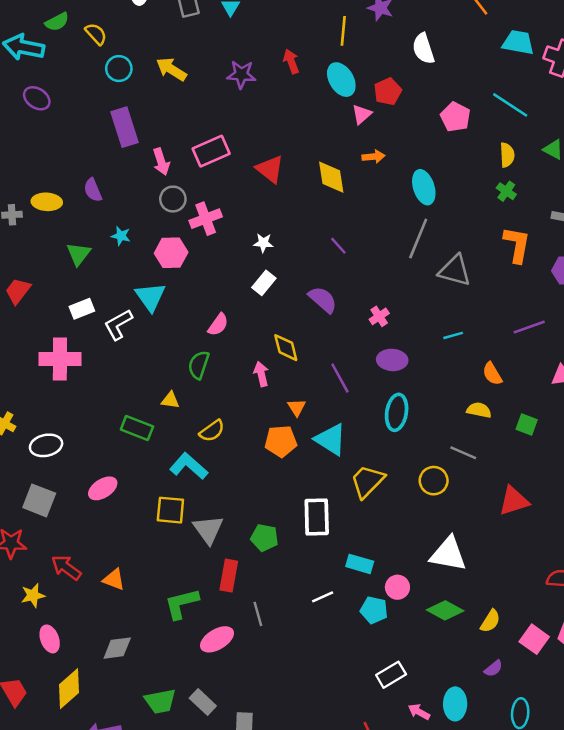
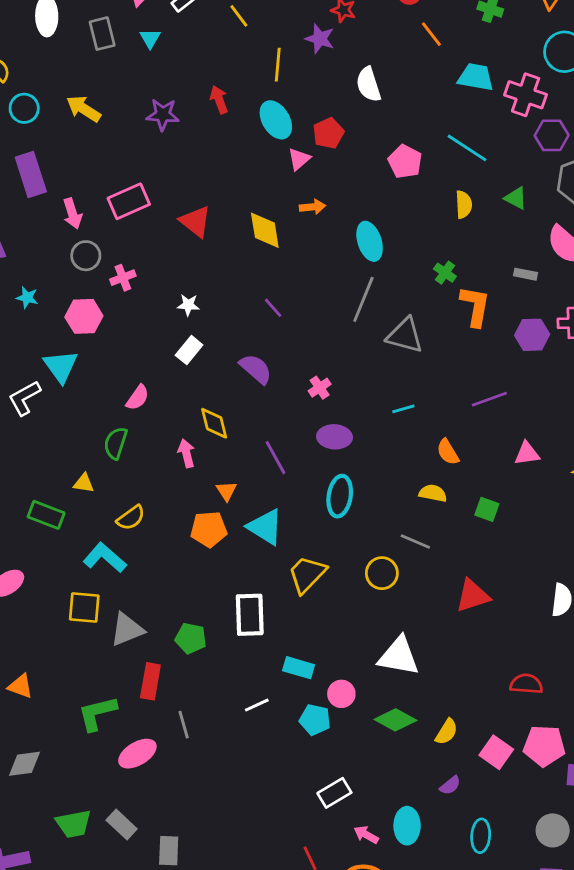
green cross: (506, 191) -> (445, 273), moved
pink cross: (206, 219) -> (123, 278), size x0.7
gray triangle: (208, 530) -> (127, 629), turned 44

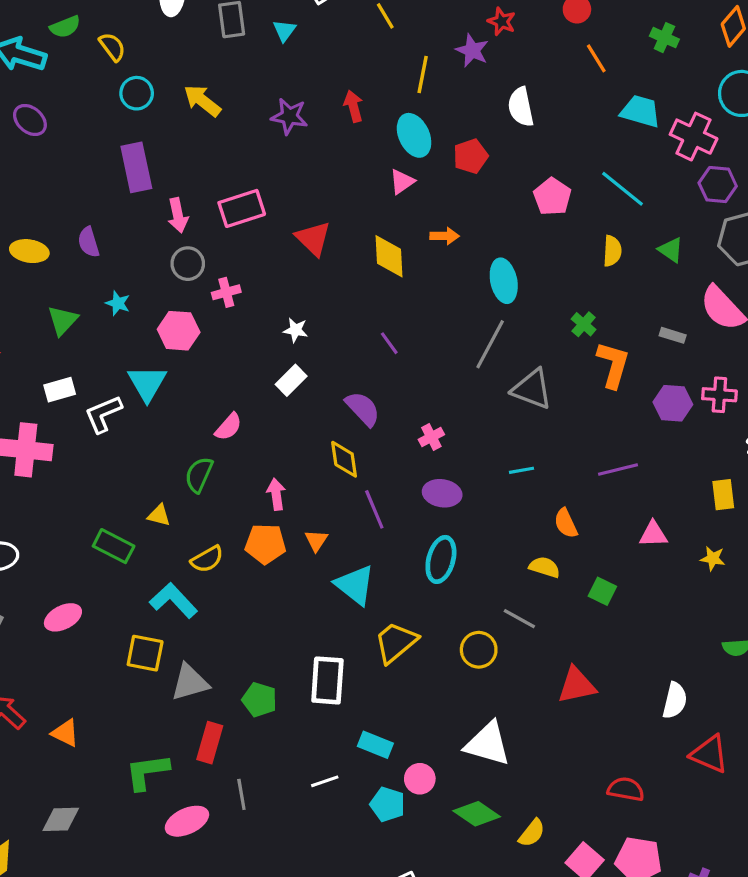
pink triangle: (299, 159) -> (402, 182), moved
yellow diamond: (214, 423) -> (344, 459), moved
orange pentagon: (209, 529) -> (265, 544), moved

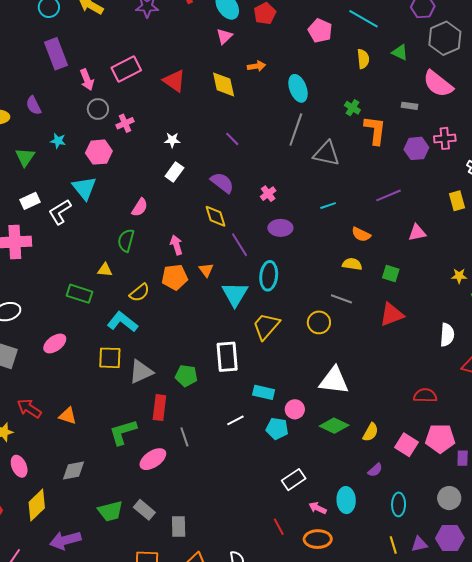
orange semicircle: (566, 523) -> (361, 234), turned -30
yellow star: (713, 558) -> (459, 276), moved
cyan ellipse: (441, 559) -> (269, 276), moved
cyan triangle: (355, 585) -> (235, 294), turned 32
red triangle: (577, 685) -> (392, 315), moved

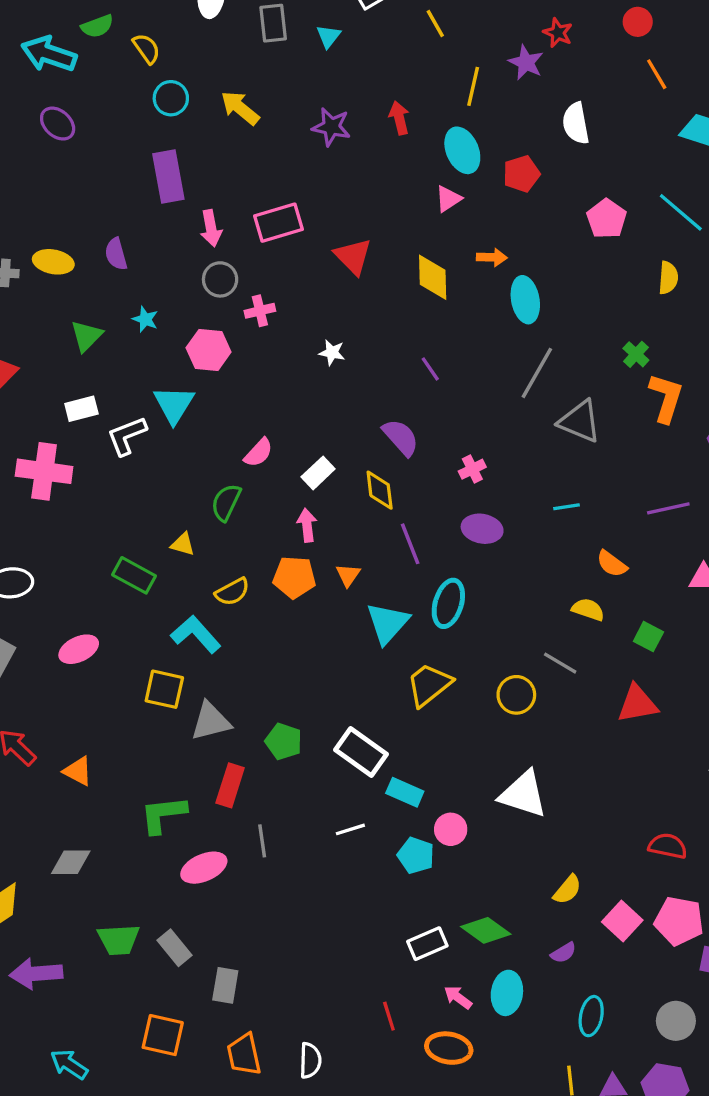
cyan ellipse: (298, 88) -> (525, 300), moved
white rectangle: (174, 172) -> (318, 473), moved
white rectangle: (227, 357) -> (361, 752), moved, turned -60
green diamond: (334, 426) -> (486, 930), moved

